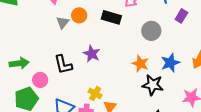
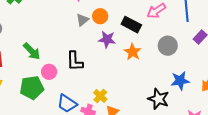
purple star: (92, 54) -> (107, 39), moved, turned -30
green arrow: (19, 63) -> (32, 51), turned 42
orange star: (140, 64) -> (133, 52), moved

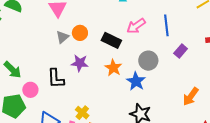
purple star: (107, 39) -> (80, 63), moved
blue star: (180, 81) -> (136, 81), moved, turned -30

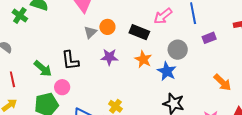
purple rectangle: (181, 51) -> (209, 38), turned 32
black L-shape: (56, 79) -> (70, 61), moved
orange arrow: (191, 96) -> (222, 82), turned -78

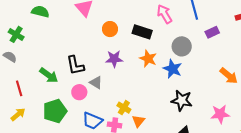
green cross: (20, 16) -> (16, 34), moved
pink arrow: (163, 16) -> (164, 14), turned 102
gray triangle: (90, 32) -> (96, 83), moved, turned -40
pink circle: (62, 87) -> (79, 92), moved

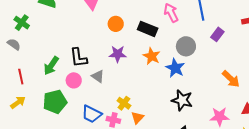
purple rectangle: (212, 32) -> (217, 34), turned -32
green arrow: (49, 75) -> (51, 66), turned 84
pink circle: (79, 92) -> (74, 80), moved

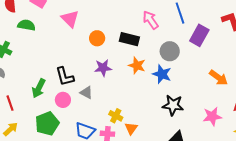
purple rectangle: (217, 34) -> (199, 35), size x1.5

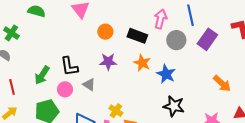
pink arrow: (151, 20) -> (160, 19), turned 42
gray circle: (170, 51) -> (176, 40), moved

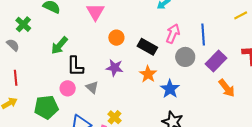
green arrow: (42, 75) -> (59, 45), moved
orange arrow: (222, 83) -> (227, 88), moved

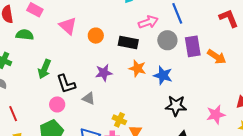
pink arrow: (173, 34) -> (148, 22), turned 66
orange circle: (116, 38) -> (96, 36), moved
purple rectangle: (216, 61) -> (193, 46), moved, turned -35
pink circle: (68, 88) -> (57, 104), moved

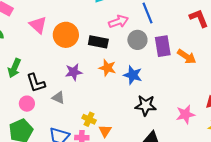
orange circle: (96, 36) -> (66, 35), size x1.6

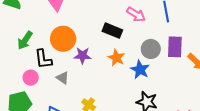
pink arrow: (118, 22) -> (136, 14), turned 42
orange circle: (66, 35) -> (63, 39), moved
gray circle: (137, 40) -> (151, 49), moved

